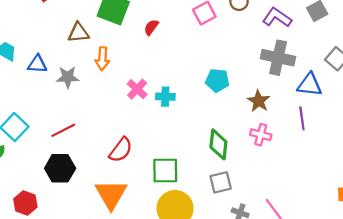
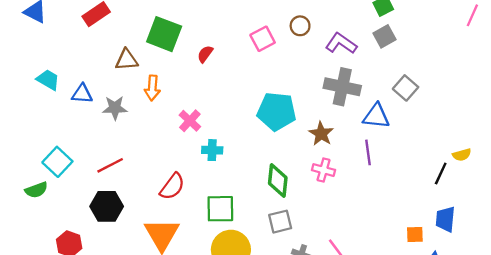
cyan pentagon: (217, 80) -> (277, 111), size x1.5
cyan cross: (165, 97) -> (212, 150), moved

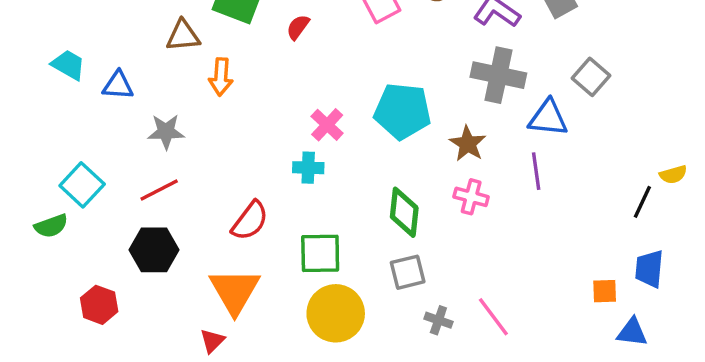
gray star: (115, 108) -> (166, 132), moved
pink cross: (190, 121) -> (327, 125), moved

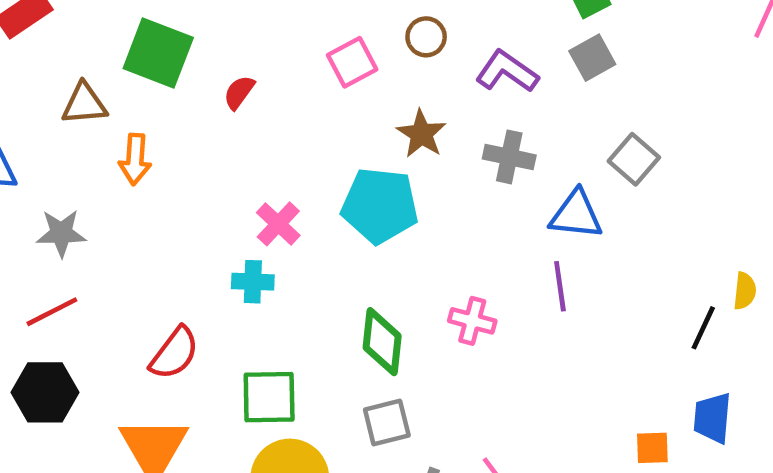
gray cross: (498, 75) -> (509, 157), size x0.7
brown star: (468, 144) -> (421, 134), moved
yellow semicircle: (673, 175) -> (745, 291), turned -68

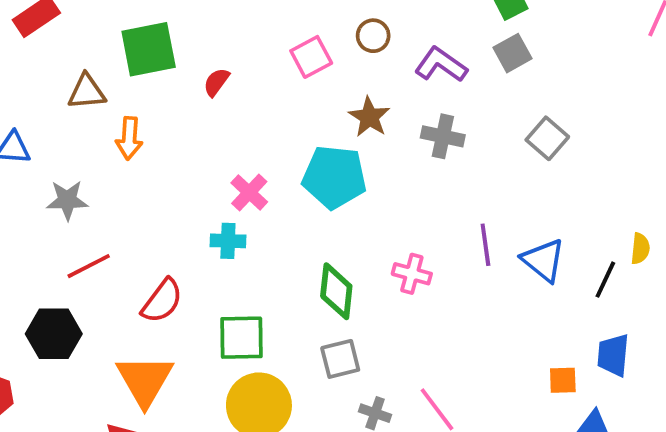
green square: (158, 53) -> (149, 49), turned -32
blue triangle: (576, 215) -> (543, 260), moved, turned 33
red line: (52, 312) -> (89, 266), moved

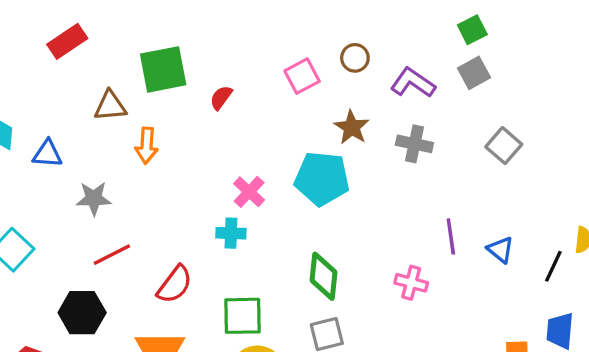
blue triangle: (543, 260) -> (500, 250), size x0.7
pink cross: (412, 274) -> (411, 283), moved

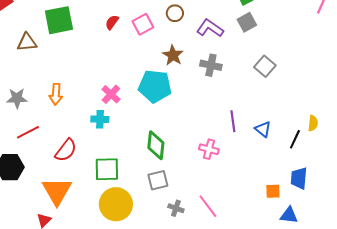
red semicircle: (221, 98) -> (112, 22), moved
orange arrow: (147, 146) -> (56, 94), moved

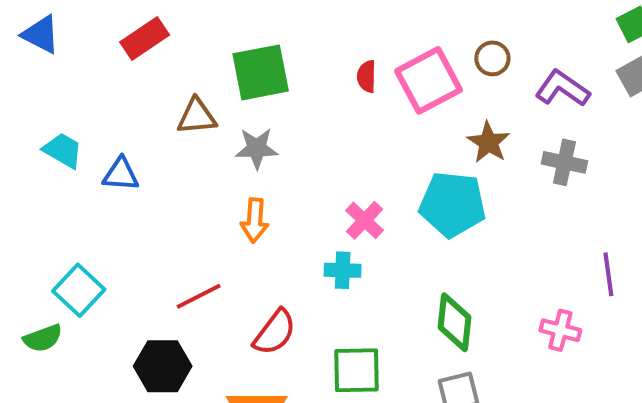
red semicircle: (112, 22) -> (367, 76), turned -35
pink square: (143, 24) -> (428, 80), size x1.5
gray star: (17, 98) -> (257, 148), moved

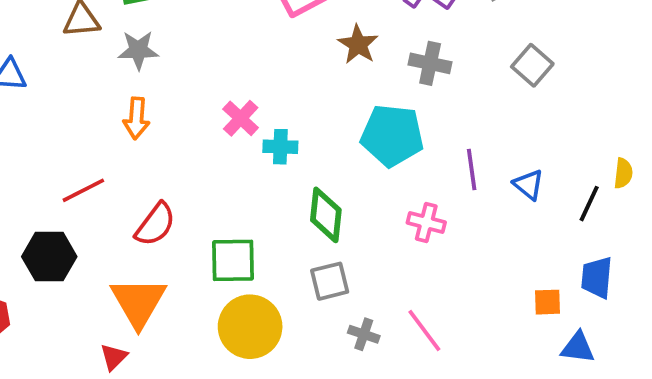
cyan pentagon: (452, 204) -> (392, 135), moved
cyan cross: (343, 270) -> (280, 147), moved

